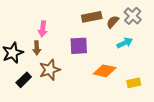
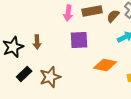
pink arrow: (43, 29) -> (68, 13), moved
brown star: (50, 70) -> (50, 77), moved

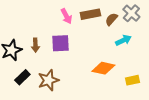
pink arrow: (68, 13) -> (66, 16), turned -35
purple square: (79, 40) -> (60, 43), moved

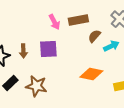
brown semicircle: (111, 19) -> (94, 36), moved
brown star: (48, 80) -> (36, 86), turned 30

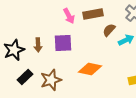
orange diamond: (91, 74) -> (90, 69), moved
brown star: (36, 86) -> (51, 80), turned -30

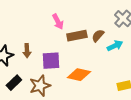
brown rectangle: (93, 14) -> (77, 36), moved
purple square: (63, 43) -> (51, 61), moved

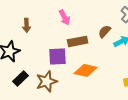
brown rectangle: (77, 36) -> (78, 41), moved
brown arrow: (27, 51) -> (27, 25), moved

